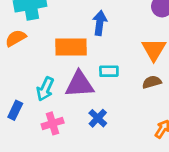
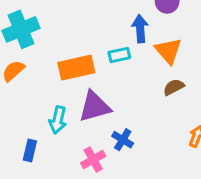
blue arrow: (100, 23) -> (140, 29), moved
cyan rectangle: (109, 71) -> (119, 55), moved
pink cross: (53, 123) -> (93, 160), moved

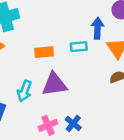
orange rectangle: (76, 68) -> (44, 52), size x0.7
blue cross: (123, 140) -> (73, 124), moved

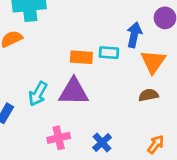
orange rectangle: (44, 52) -> (81, 57), moved
blue cross: (73, 124) -> (102, 143), moved

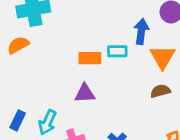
purple triangle: (74, 92) -> (85, 93), size x0.7
cyan arrow: (38, 94) -> (47, 122), moved

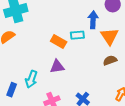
orange rectangle: (90, 58) -> (59, 42), turned 35
cyan arrow: (47, 122) -> (31, 79), moved

